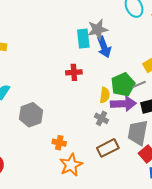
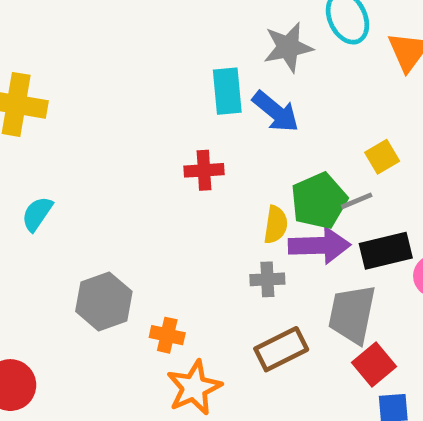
gray star: (98, 29) -> (288, 47), moved
blue arrow: (104, 47) -> (276, 112), turned -30
gray hexagon: (31, 115) -> (104, 301), moved
gray cross: (101, 118) -> (267, 279), turned -32

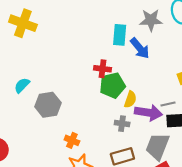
green pentagon: (319, 201) -> (112, 85), moved
gray line: (357, 201) -> (168, 104), moved
cyan semicircle: (37, 214) -> (22, 85), moved
gray hexagon: (104, 301) -> (48, 105), moved

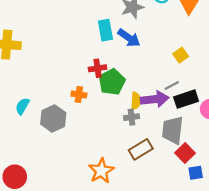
yellow semicircle: (130, 99) -> (136, 101), moved
orange cross: (72, 140) -> (79, 95), moved

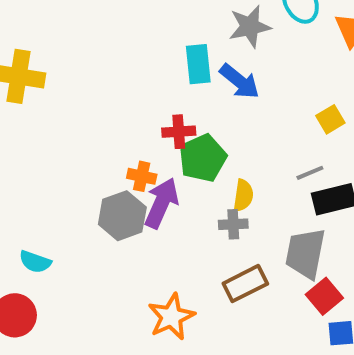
purple arrow: (155, 99) -> (162, 203), moved, turned -64
cyan semicircle: (22, 106) -> (35, 262), moved, turned -105
gray hexagon: (53, 118) -> (122, 216), moved

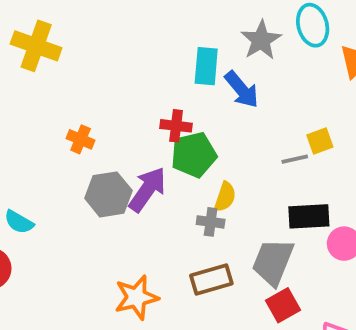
gray star: (250, 27) -> (261, 40), turned -30
gray line: (310, 173) -> (295, 159), moved
orange cross: (142, 176) -> (81, 139), moved

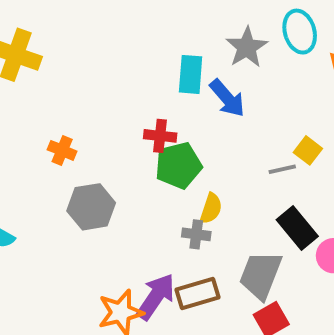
yellow square: (320, 141) -> (308, 150), turned -32
purple arrow: (147, 189) -> (156, 297), moved
black rectangle: (309, 216) -> (297, 228), turned 54

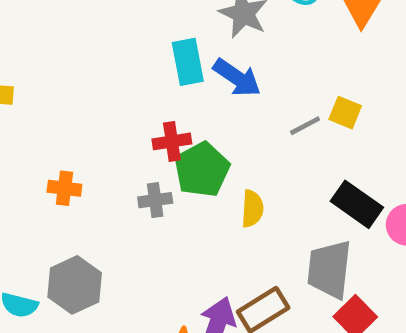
gray line: (282, 169) -> (305, 126), moved
gray hexagon: (91, 207) -> (75, 285), moved
gray cross: (196, 234) -> (155, 200), moved

